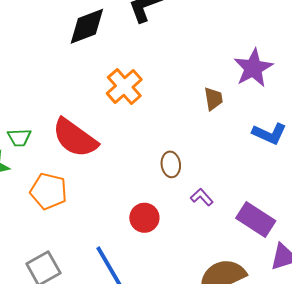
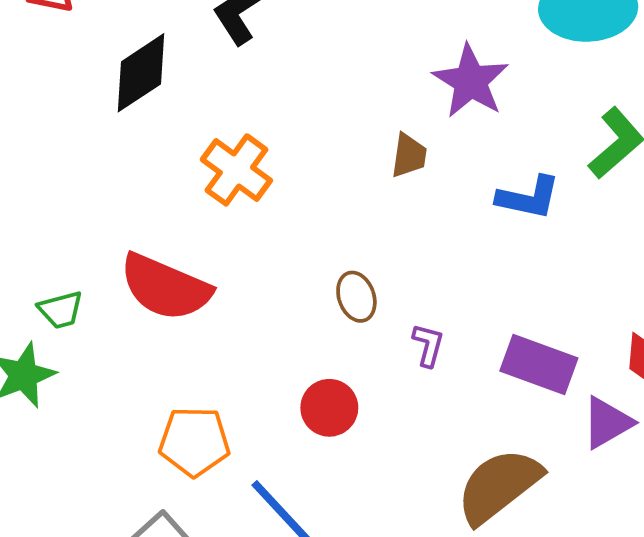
brown trapezoid: (213, 99) -> (409, 155), turned 30
orange pentagon: (49, 191) -> (194, 442), moved
purple L-shape: (202, 197) -> (428, 345), turned 70

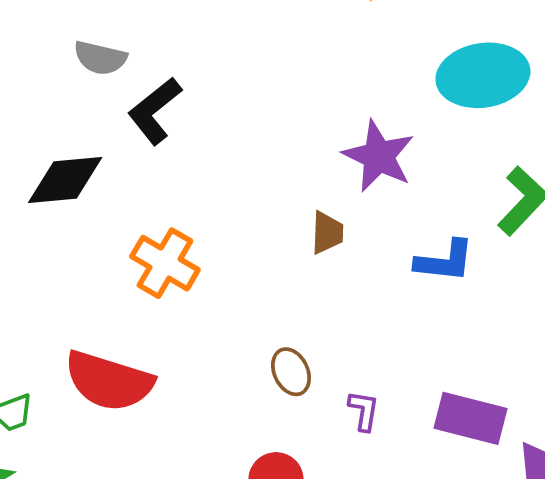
black diamond: (141, 73) -> (65, 180), turned 34

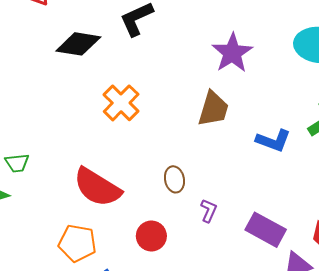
purple star: (379, 156) -> (232, 53), moved
brown trapezoid: (327, 233) -> (213, 109), size x1.5
red semicircle: (109, 381) -> (97, 187), moved

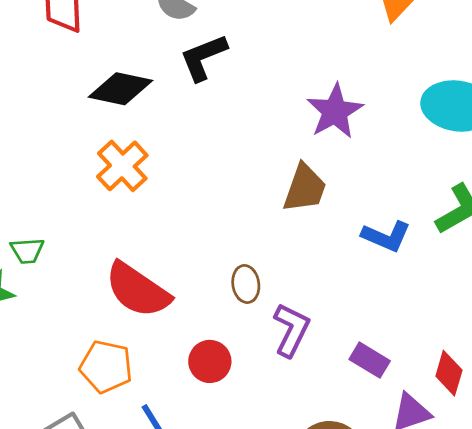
orange cross: (121, 103) -> (122, 166), moved
purple L-shape: (209, 211) -> (291, 330), size x1.6
purple rectangle: (266, 230) -> (370, 360), size x0.7

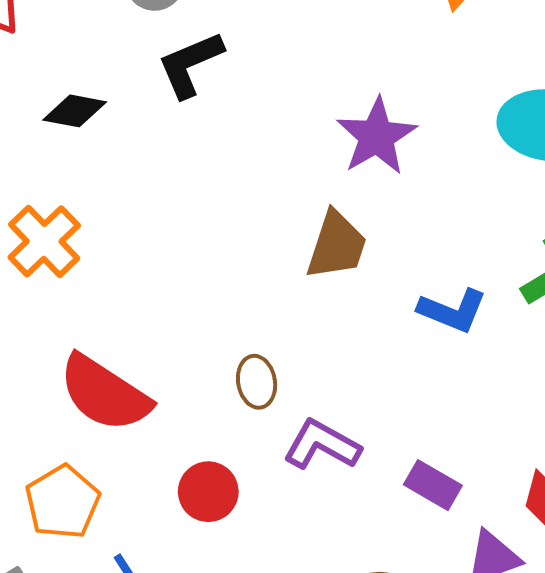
black diamond: (121, 89) -> (75, 111), size x0.7
orange cross: (122, 166) -> (44, 241), moved
purple L-shape: (291, 330) -> (322, 445), turned -86
orange pentagon: (106, 367) -> (63, 502), turned 30

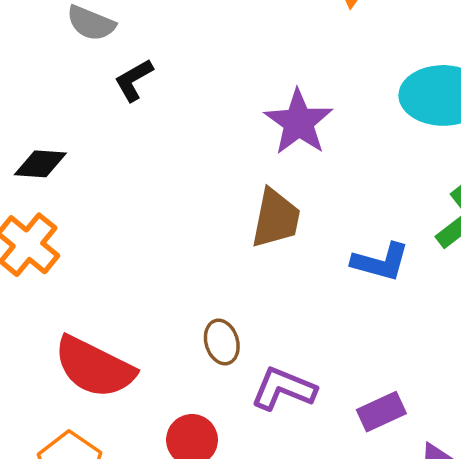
black L-shape: (190, 64) -> (134, 80), size x0.7
black diamond: (75, 111) -> (40, 164), moved
purple rectangle: (433, 485) -> (381, 412), turned -48

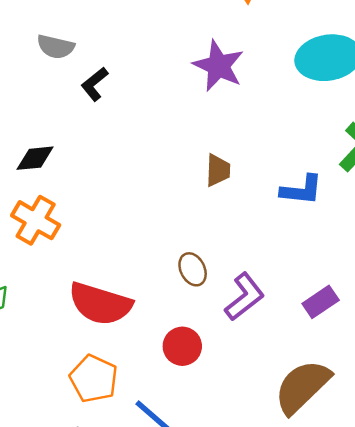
purple star: (299, 122) -> (218, 66), moved
brown trapezoid: (276, 218) -> (218, 170), size x0.7
purple L-shape: (283, 389) -> (244, 297), turned 129

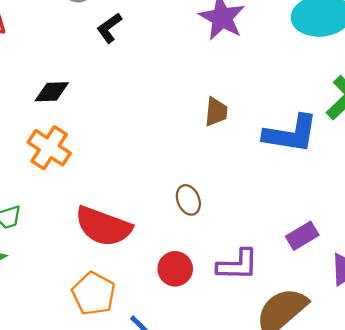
blue L-shape: (302, 190) -> (291, 134), size x1.4
purple L-shape: (244, 297) -> (238, 265), moved, turned 36

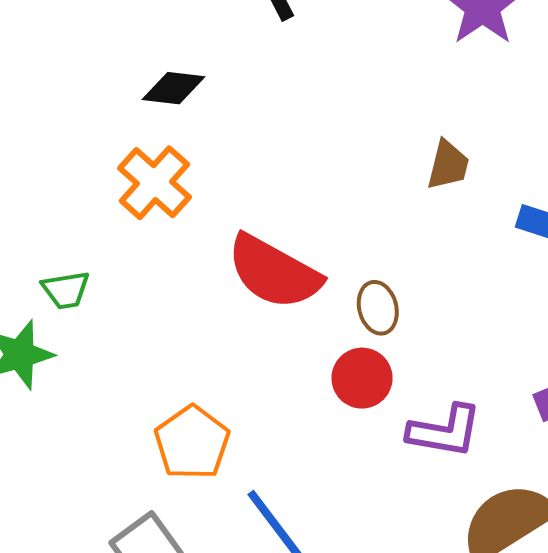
red semicircle: (103, 226) -> (274, 272), moved
red circle: (175, 269) -> (362, 378), moved

